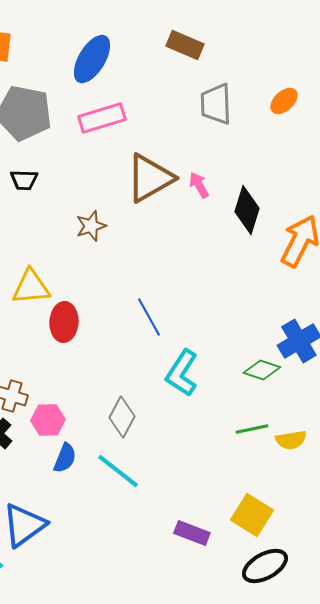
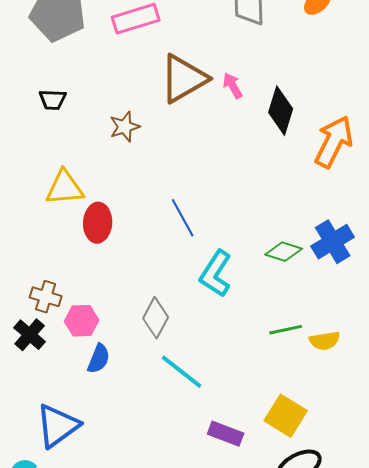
black trapezoid: (24, 180) -> (53, 100), moved
green diamond: (262, 370) -> (284, 252), moved
cyan line: (118, 471) -> (182, 372), moved

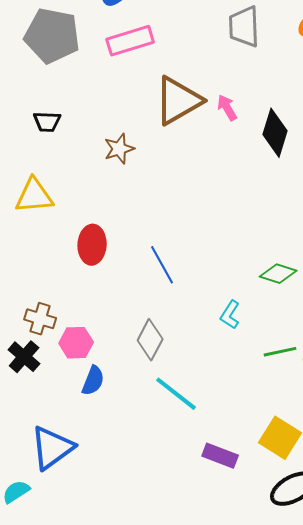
yellow triangle: (65, 188) -> (34, 196), moved
blue line: (183, 218) -> (162, 265), moved
cyan L-shape: (216, 274) -> (230, 315), moved, size x0.6

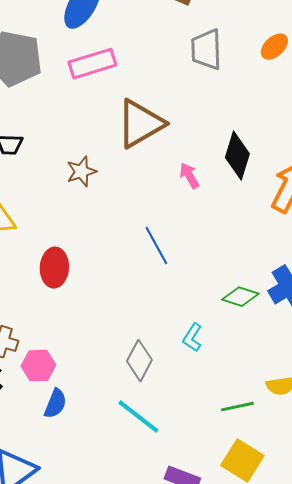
pink arrow: (227, 108) -> (189, 176), moved
blue line: (162, 265) -> (156, 246), moved
gray diamond: (150, 340) -> (139, 361), moved
green line: (280, 352) -> (237, 407), moved

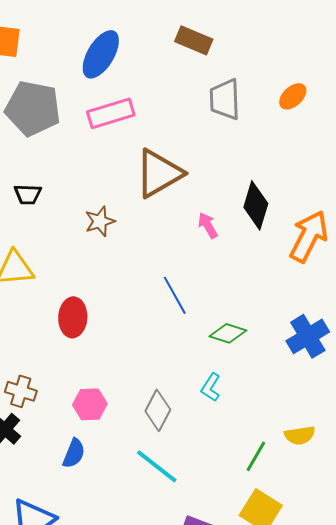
green diamond: (240, 297) -> (228, 333), moved
pink hexagon: (38, 366) -> (90, 404), moved
green line: (237, 407) -> (256, 456), turned -48

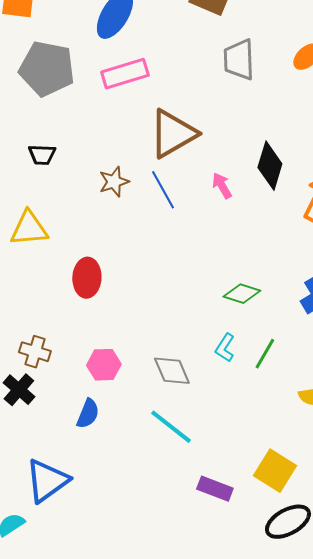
blue line: (175, 295) -> (163, 190), moved
gray diamond: (158, 410) -> (172, 371), turned -51
green line: (256, 456) -> (265, 354), moved

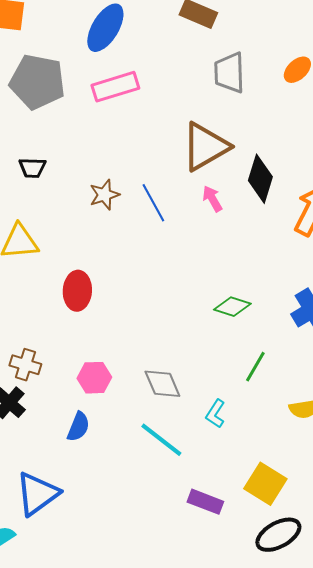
brown triangle: (173, 134) -> (205, 147), moved
cyan L-shape: (225, 348) -> (215, 414), moved

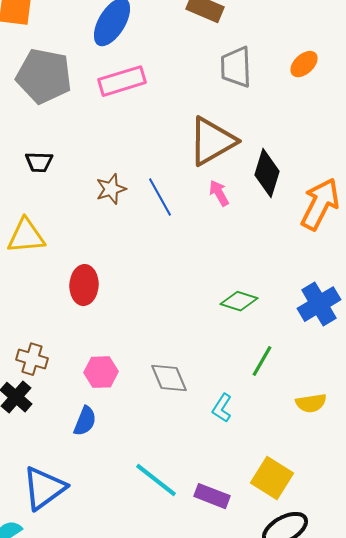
cyan line: (161, 440) -> (156, 480), moved

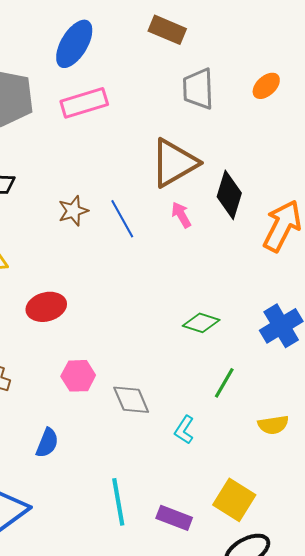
red ellipse: (84, 285) -> (46, 307), turned 72
pink hexagon: (101, 372) -> (78, 376), moved
cyan line: (156, 480) -> (118, 502), turned 42

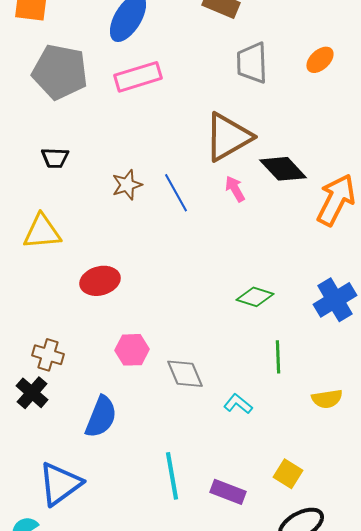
black diamond: (229, 195) -> (283, 169), turned -60
green line: (224, 383) -> (278, 357), turned -32
cyan L-shape: (184, 430) -> (238, 404), turned 96
blue semicircle: (47, 443) -> (101, 417), size x1.4
yellow square: (234, 500) -> (288, 474), size x0.7

